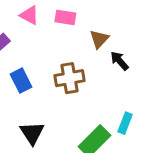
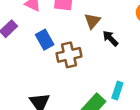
blue rectangle: (21, 81) -> (45, 40), moved

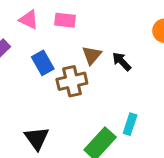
brown triangle: (92, 21) -> (92, 55), moved

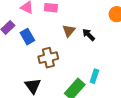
blue rectangle: (43, 63) -> (27, 37), moved
brown cross: (72, 81) -> (48, 58), moved

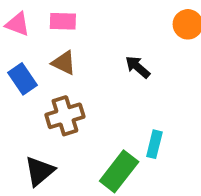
brown triangle: (69, 31) -> (64, 63), moved, turned -40
black triangle: (33, 86) -> (40, 171), turned 30

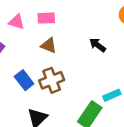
blue rectangle: (23, 79) -> (24, 80), moved
cyan rectangle: (154, 144) -> (112, 95), turned 56

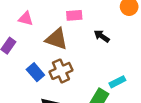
pink rectangle: (46, 18) -> (74, 15), moved
brown triangle: (49, 45) -> (57, 39), size x1.5

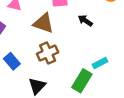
blue rectangle: (35, 72) -> (12, 61), moved

